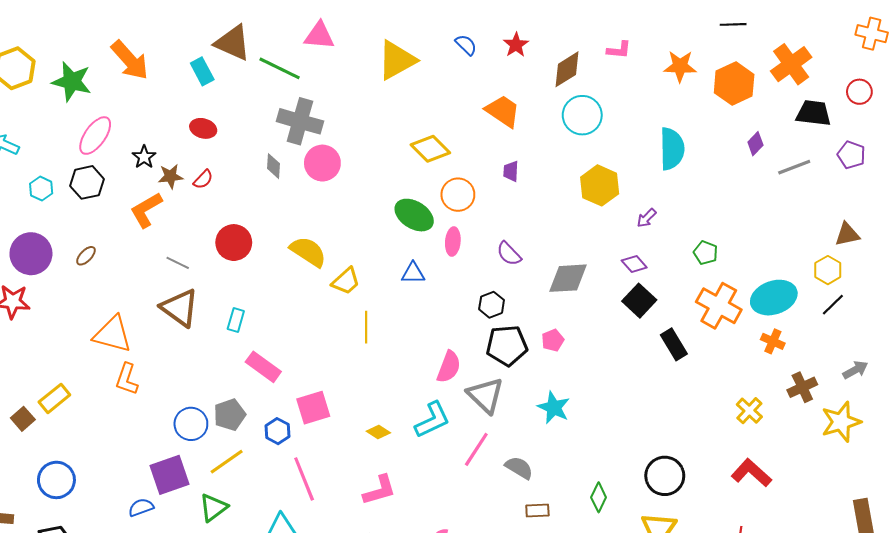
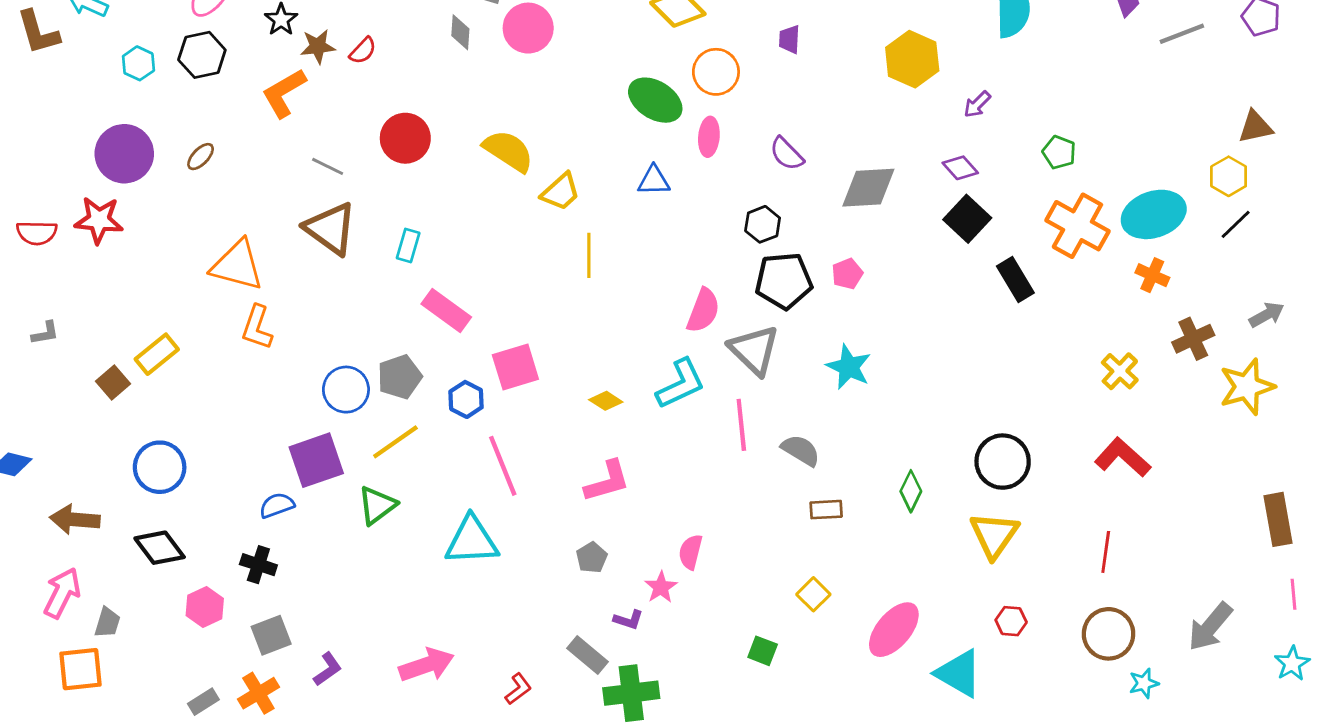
pink line: (476, 449) -> (741, 425), turned -39

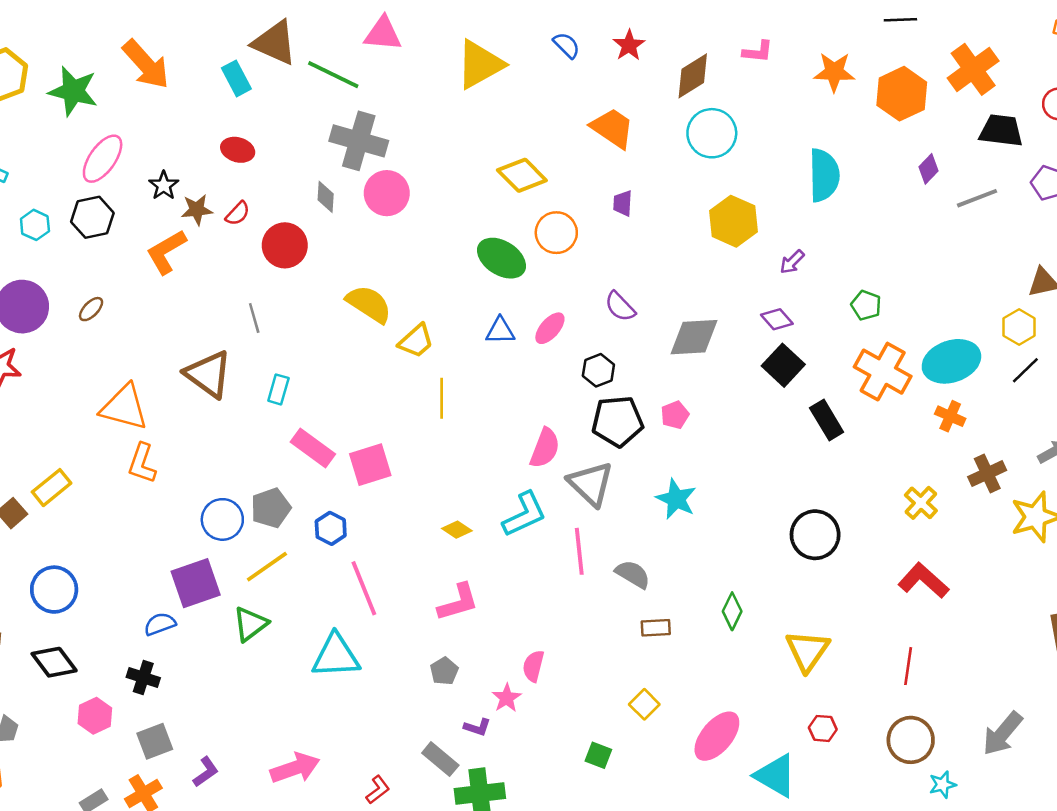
pink ellipse: (709, 137) -> (550, 328), moved, turned 36
red circle: (405, 138) -> (285, 245), moved
gray line: (328, 166) -> (254, 318), moved, turned 48
pink square: (515, 367) -> (370, 465), moved
black circle: (1003, 462) -> (815, 535), moved

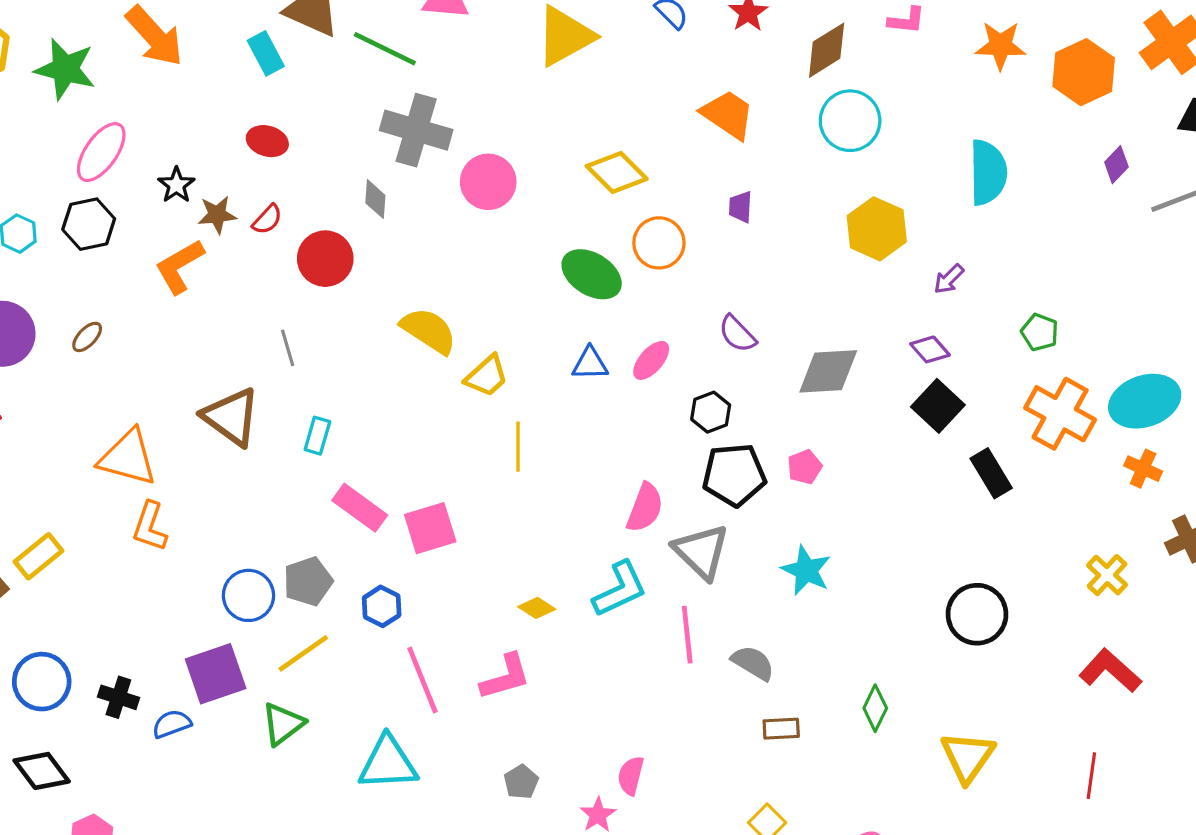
pink circle: (387, 193) -> (488, 182), moved
pink L-shape: (458, 602) -> (505, 677), moved
black cross: (143, 677) -> (118, 697), moved

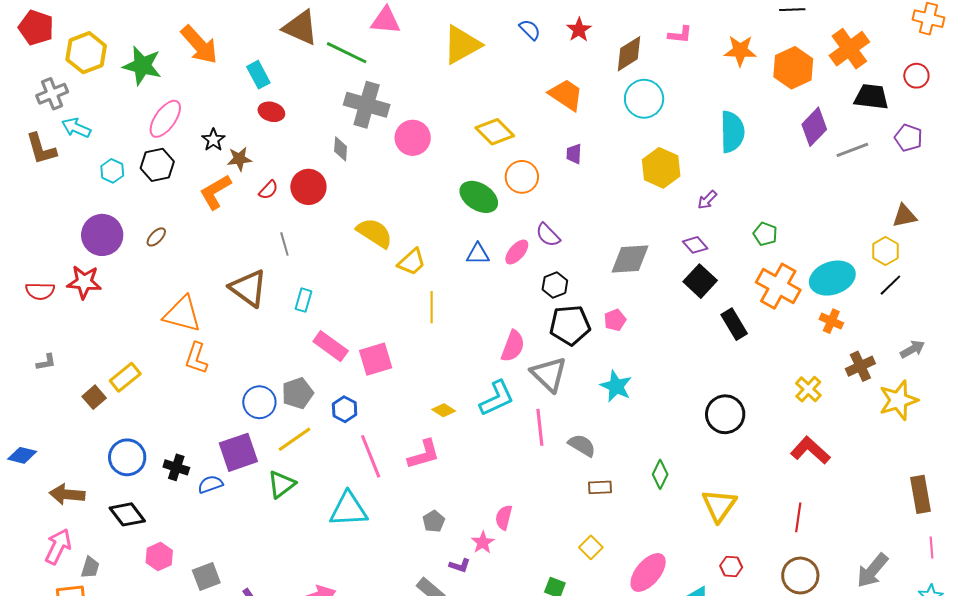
cyan rectangle: (266, 53) -> (258, 75), moved
purple diamond: (1116, 165) -> (814, 127), size x1.6
red semicircle: (267, 219) -> (268, 190), moved
purple semicircle: (737, 334) -> (548, 235), moved

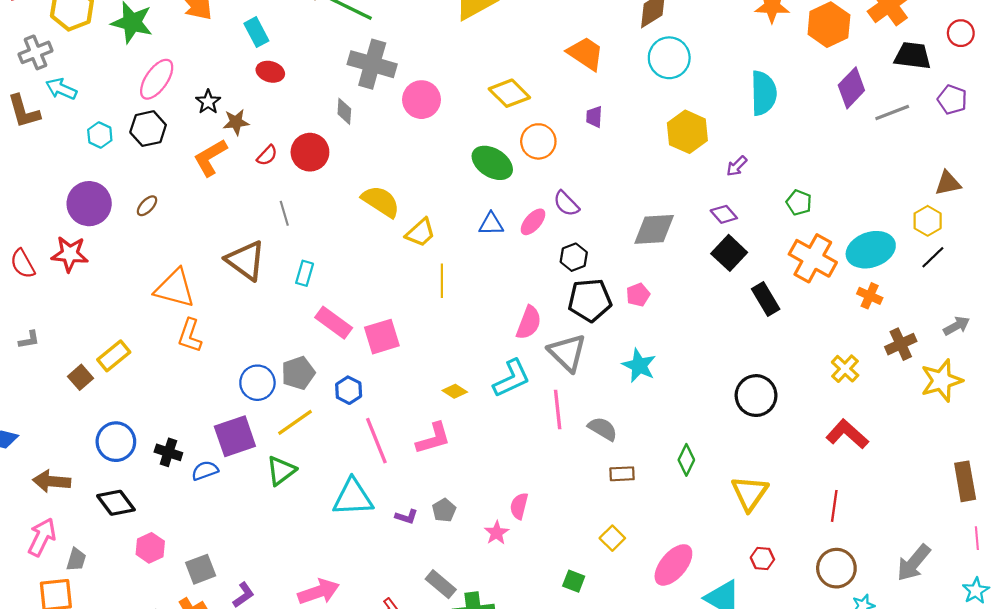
red semicircle: (40, 291) -> (23, 264), turned 60
purple L-shape: (460, 565) -> (406, 517), moved

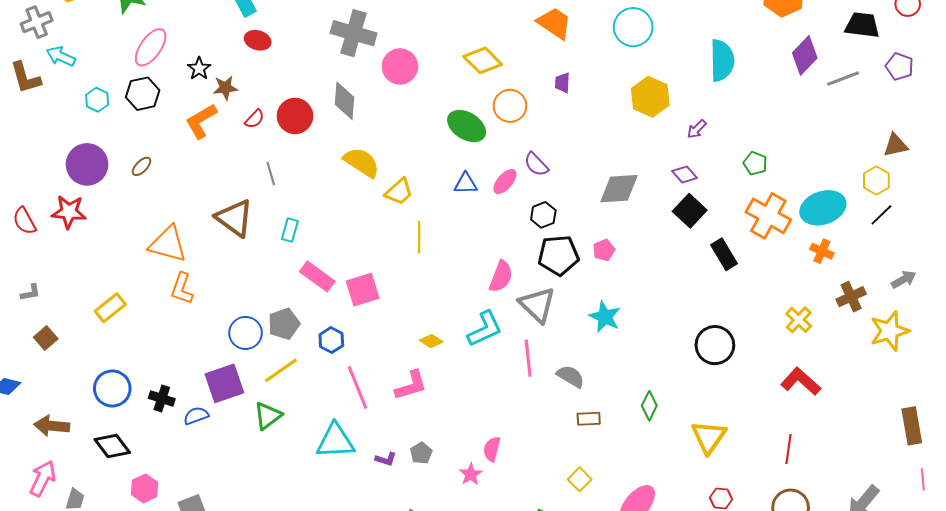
gray diamond: (344, 111) -> (344, 101), moved, size x1.5
brown square: (81, 377) -> (46, 338), moved

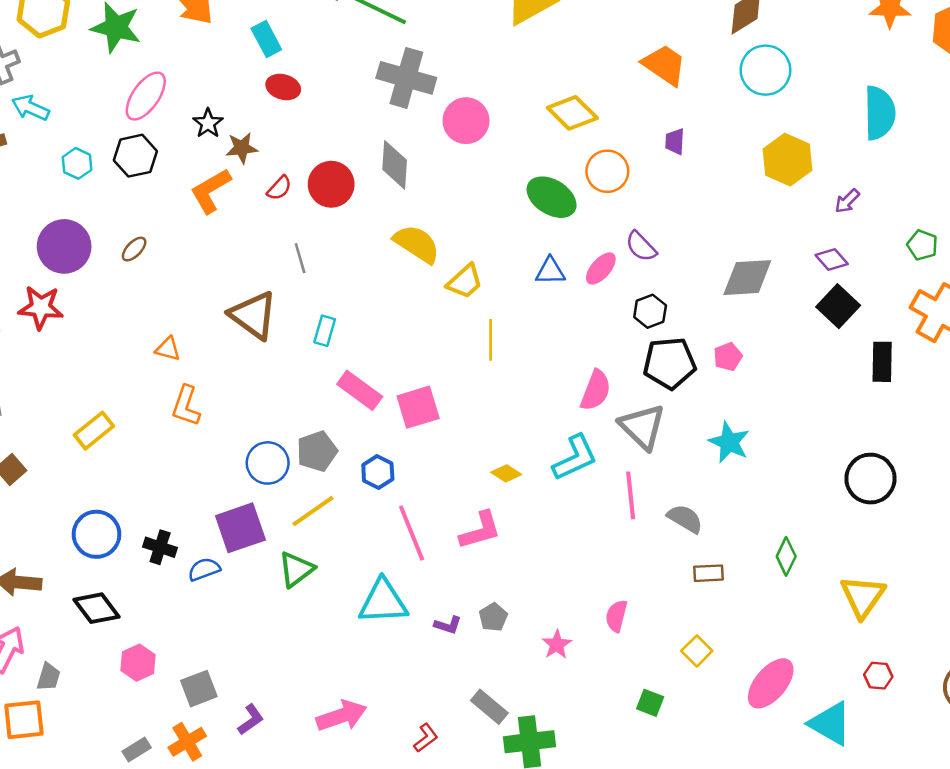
orange triangle: (168, 244) -> (168, 349), size x0.5
black rectangle: (724, 254) -> (882, 362), turned 32
pink semicircle: (492, 449) -> (616, 616), moved

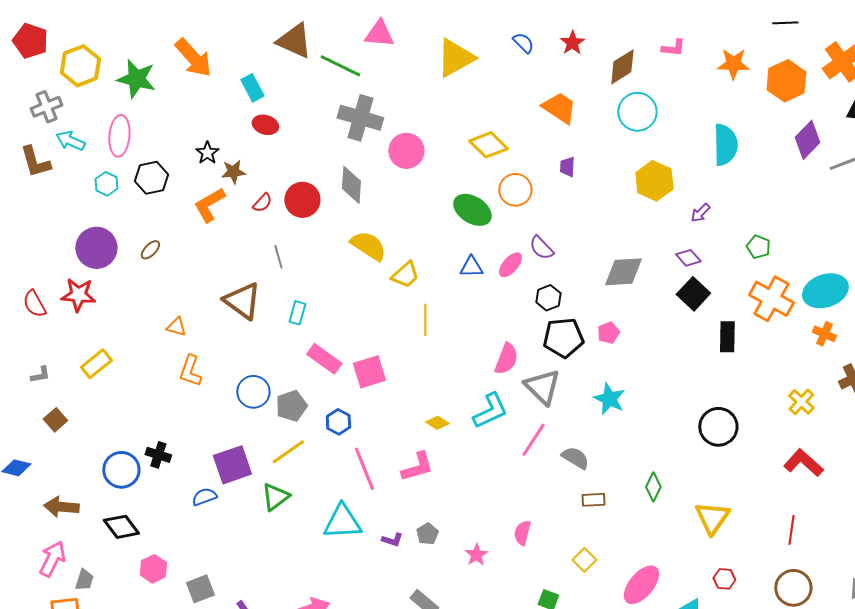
pink ellipse: (146, 96) -> (119, 136), moved, turned -30
yellow rectangle: (94, 431) -> (96, 364), moved
blue circle: (268, 463) -> (253, 392), moved
pink line: (631, 495) -> (533, 440), turned 39
black cross: (160, 547) -> (158, 455), moved

